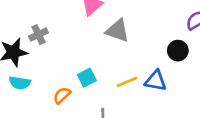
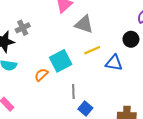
cyan square: (87, 78) -> (61, 61), size x1.5
yellow line: (127, 82) -> (92, 50), moved

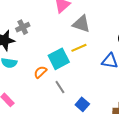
yellow line: (92, 50) -> (79, 48), moved
gray line: (73, 92) -> (60, 87), moved, turned -32

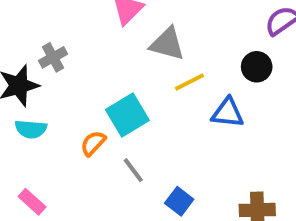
yellow line: (79, 48) -> (189, 82), moved

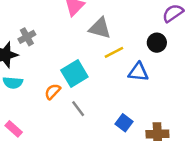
blue square: (179, 201) -> (124, 123), moved

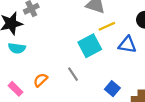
cyan square: (74, 74) -> (90, 46), moved
orange semicircle: (53, 92) -> (40, 80), moved

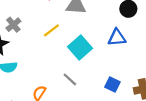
yellow line: (107, 26) -> (51, 30), moved

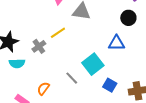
gray cross: (13, 25) -> (39, 46), moved
cyan square: (80, 48) -> (93, 64), moved

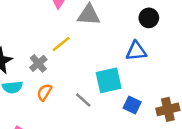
cyan square: (93, 64) -> (109, 80), turned 30
orange semicircle: (43, 88) -> (44, 92), moved

